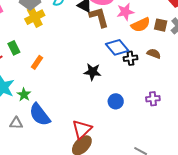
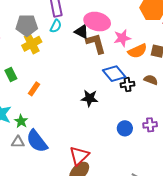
blue circle: (116, 101) -> (125, 128), moved
gray triangle: (16, 123) -> (18, 142), moved

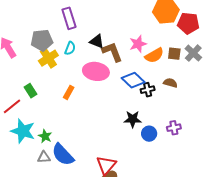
pink ellipse: (97, 22) -> (96, 71), moved
cyan semicircle: (56, 26) -> (70, 48), moved
orange rectangle: (34, 89) -> (69, 92), moved
black star: (90, 98) -> (133, 119), moved

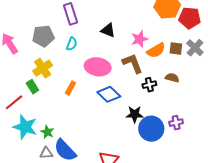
black triangle: (97, 41) -> (108, 30), moved
brown L-shape: (112, 52) -> (133, 63), moved
yellow cross: (48, 58) -> (43, 68), moved
blue diamond: (133, 80) -> (109, 94), moved
blue circle: (149, 134) -> (151, 129), size x1.6

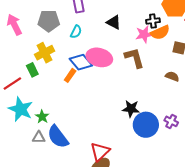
orange semicircle: (156, 50) -> (160, 32), moved
black cross: (149, 85) -> (153, 21), moved
blue diamond: (109, 94) -> (81, 62), moved
purple cross: (176, 123) -> (171, 121), turned 32

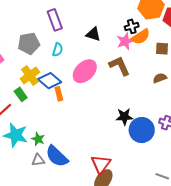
pink ellipse: (99, 57) -> (85, 71), turned -50
blue diamond: (81, 62) -> (50, 81), moved
orange rectangle: (70, 75) -> (59, 94), turned -40
brown semicircle: (172, 76) -> (160, 78), turned -32

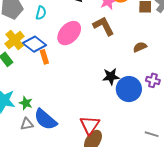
brown semicircle: (160, 78) -> (140, 47), moved

